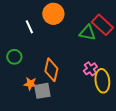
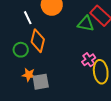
green circle: (14, 57) -> (21, 50), moved
orange diamond: (51, 70) -> (38, 41), moved

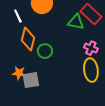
green circle: (21, 50) -> (45, 51), moved
pink cross: (89, 60) -> (91, 48), moved, turned -32

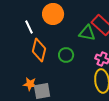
green circle: (45, 51) -> (66, 55), moved

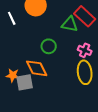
orange diamond: (39, 50) -> (37, 68), moved, turned -40

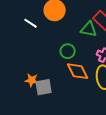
white line: (12, 18) -> (31, 23), turned -32
orange diamond: (37, 68) -> (78, 71), moved

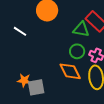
white line: (31, 23) -> (20, 31), moved
green circle: (68, 51) -> (77, 51), moved

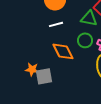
white line: (20, 31) -> (56, 24), moved, turned -48
orange diamond: (70, 71) -> (63, 51), moved

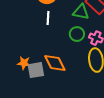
white line: (56, 24) -> (48, 18), turned -72
orange diamond: (63, 51) -> (55, 63), moved

